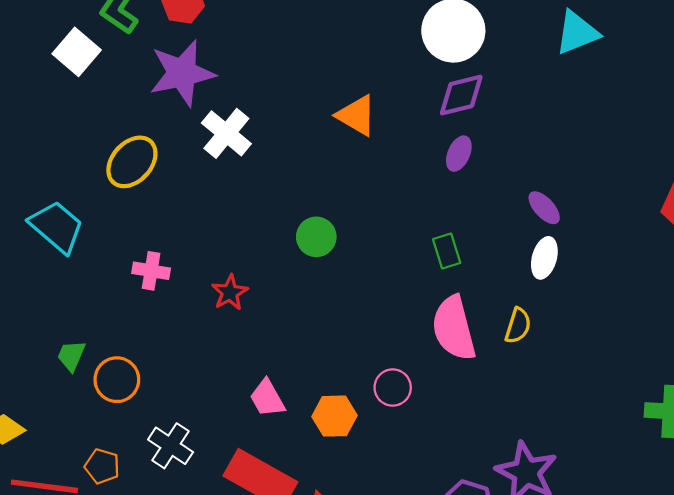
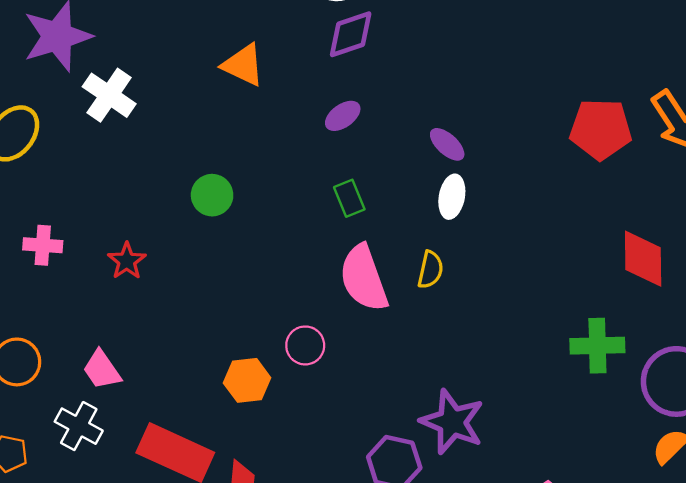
purple ellipse: (459, 154) -> (343, 116), moved, turned 36
pink trapezoid: (267, 398) -> (102, 370), moved

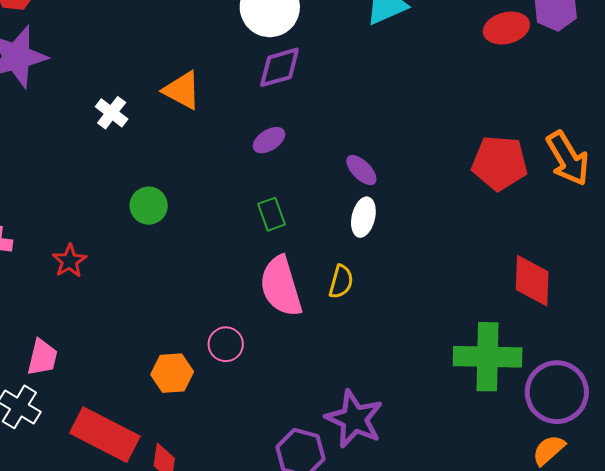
white cross: (109, 95) -> (112, 113), moved, size x0.7
green cross: (597, 346) -> (488, 357), size x1.4
pink trapezoid: (102, 370) -> (42, 357), turned -135

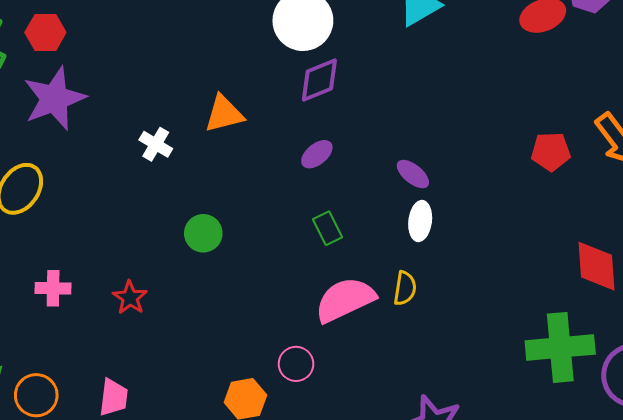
orange triangle: (182, 90) -> (224, 114), turned -36
red pentagon: (500, 163) -> (551, 152), size x0.7
pink semicircle: (281, 286) -> (345, 300), turned 88

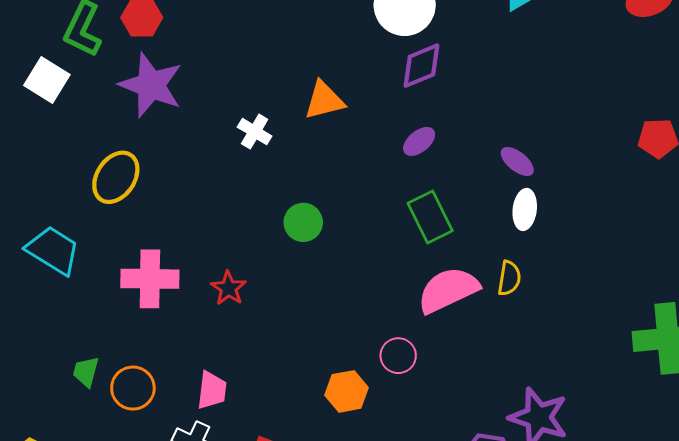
purple star: (54, 99) -> (151, 85), turned -30
green rectangle: (328, 228) -> (430, 217), size x1.5
pink cross: (53, 288) -> (150, 279), size x1.6

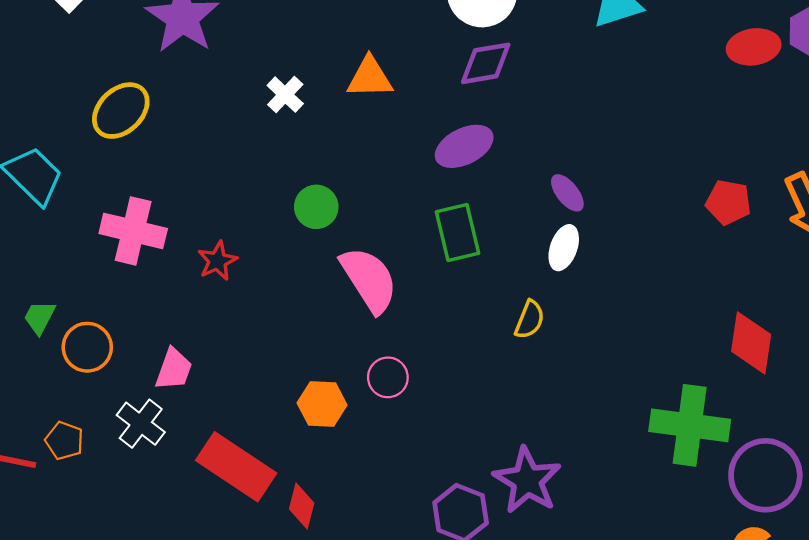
purple ellipse: (419, 141) -> (464, 146), size x1.5
pink semicircle: (448, 290) -> (369, 280), moved, turned 70

